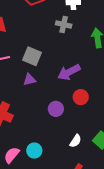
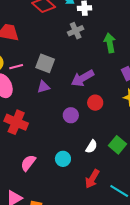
gray cross: (64, 25) -> (76, 31), turned -35
cyan circle: (34, 151) -> (63, 159), moved

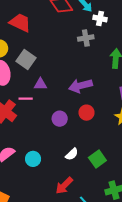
gray square: (45, 63) -> (26, 59), moved
pink line: (16, 67) -> (26, 99), moved
cyan circle: (63, 159) -> (33, 159), moved

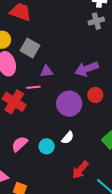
gray cross: (86, 38) -> (96, 21), moved
purple circle: (60, 119) -> (69, 104), size x1.6
white semicircle: (72, 154) -> (68, 138), moved

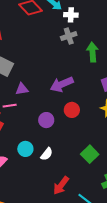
purple circle: (69, 104) -> (46, 120), size x0.6
cyan circle: (47, 146) -> (25, 149), moved

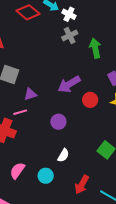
white cross: (71, 15) -> (69, 14), turned 32
red circle: (72, 110) -> (90, 100), moved
cyan circle: (25, 149) -> (46, 176), moved

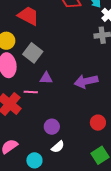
red circle: (90, 100) -> (98, 123), moved
purple circle: (58, 122) -> (52, 127), moved

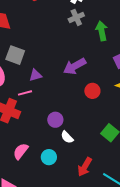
red circle: (98, 123) -> (92, 91), moved
white semicircle: (58, 147) -> (67, 137), turned 104

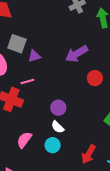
purple triangle: (35, 75) -> (34, 56), moved
white semicircle: (67, 137) -> (58, 127), moved

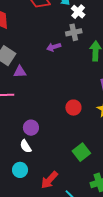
purple arrow: (77, 54) -> (54, 47), moved, size x0.6
cyan circle: (53, 145) -> (20, 170), moved

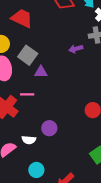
white semicircle: (26, 146) -> (29, 140), moved, turned -56

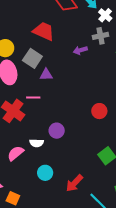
red trapezoid: (22, 18) -> (44, 31), moved

